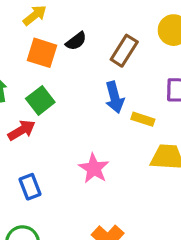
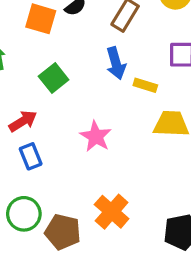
green square: (40, 100) -> (54, 78), moved
red arrow: (22, 130) -> (23, 121), moved

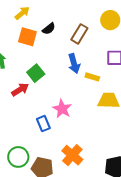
red arrow: (23, 121) -> (20, 90), moved
blue rectangle: (31, 156) -> (43, 124), moved

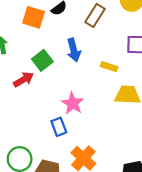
blue arrow: (74, 64) -> (74, 50), moved
blue rectangle: (43, 124) -> (59, 127), moved

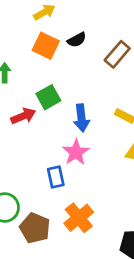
blue arrow: (74, 50) -> (81, 118), moved

